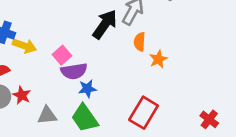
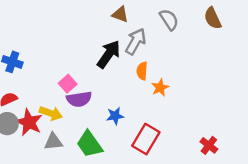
yellow arrow: (24, 46) -> (51, 113), moved
blue star: (87, 89) -> (115, 116), moved
red star: (22, 95) -> (29, 122), size x1.5

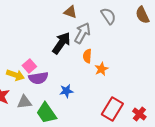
yellow arrow: (51, 113) -> (15, 75), moved
red rectangle: (146, 139) -> (112, 109), moved
gray triangle: (53, 142) -> (24, 102), moved

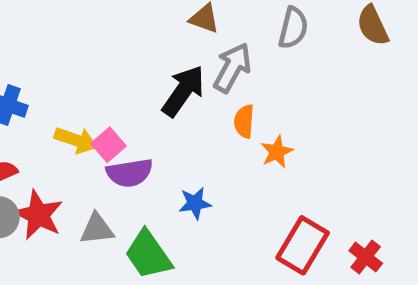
gray semicircle: (108, 16) -> (293, 28), turned 48
yellow arrow: (15, 75) -> (76, 140), moved

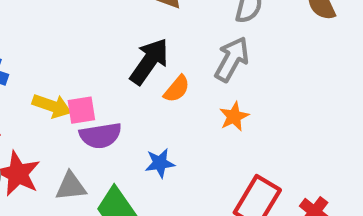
gray arrow: (232, 68) -> (232, 59), moved
orange semicircle: (244, 121) -> (177, 89), moved, turned -144
pink square: (108, 145) -> (81, 110), turned 32

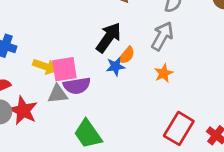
pink square: (81, 110) -> (64, 69), size x1.4
blue star: (160, 163) -> (115, 66), moved
gray triangle: (71, 186) -> (58, 94), moved

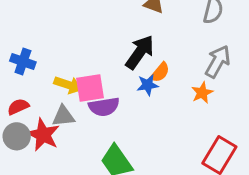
gray arrow: (162, 36) -> (218, 61), moved
gray triangle: (58, 94) -> (63, 116), moved

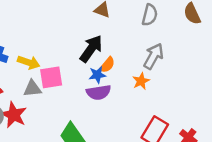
yellow arrow: (68, 85) -> (29, 62), moved
purple semicircle: (104, 107) -> (99, 92), moved
gray triangle: (63, 116) -> (32, 89), moved

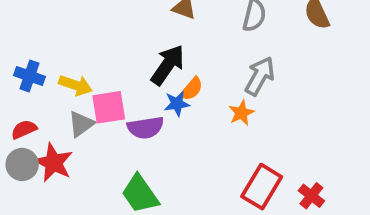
gray triangle: (32, 89) -> (81, 124), turned -30
purple semicircle: (99, 92) -> (146, 128), moved

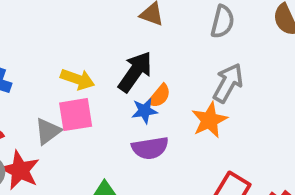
yellow arrow: (76, 85) -> (78, 79), moved
orange star: (241, 113) -> (209, 120), size x1.4
purple semicircle: (146, 128) -> (150, 148), moved

